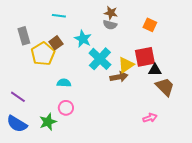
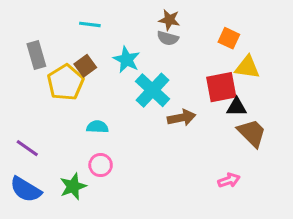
yellow triangle: (126, 65) -> (247, 67), moved, turned 42

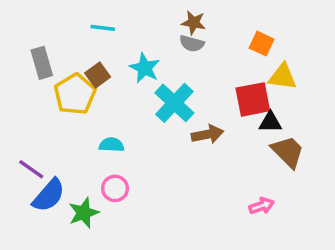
blue semicircle: (26, 189) -> (49, 195), moved, turned -80

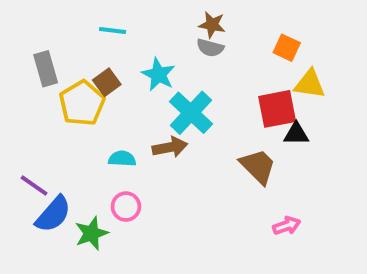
brown arrow: (207, 134) -> (170, 147), moved
brown trapezoid: (288, 152) -> (258, 166), moved

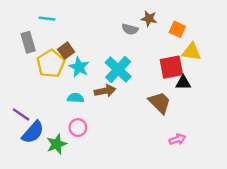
brown star: (212, 25) -> (149, 19), moved
cyan line: (113, 30) -> (47, 19), moved
cyan star: (158, 75) -> (79, 67), moved

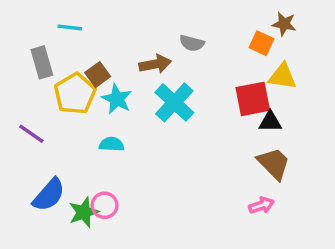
brown star: (149, 19) -> (284, 24), moved
brown arrow: (105, 91) -> (155, 64), moved
brown trapezoid: (160, 103) -> (274, 163), moved
purple line: (21, 114) -> (31, 134), moved
pink circle: (78, 128) -> (105, 205), moved

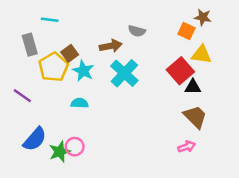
red square: (253, 99) -> (180, 71), turned -30

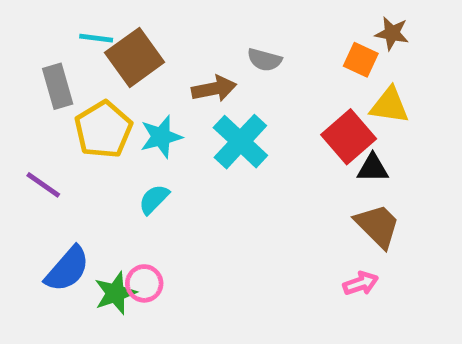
brown square: (70, 53) -> (135, 57), moved, size x1.6
cyan star: (83, 71) -> (161, 137), turned 30
cyan semicircle: (80, 103) -> (154, 199), turned -49

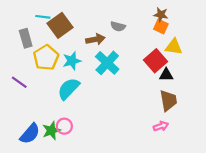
brown star: (392, 33) -> (161, 15), moved
cyan semicircle: (154, 199) -> (69, 89), size x1.6
brown trapezoid: (378, 226) -> (168, 100), turned 35
blue semicircle: (67, 269) -> (30, 134), moved

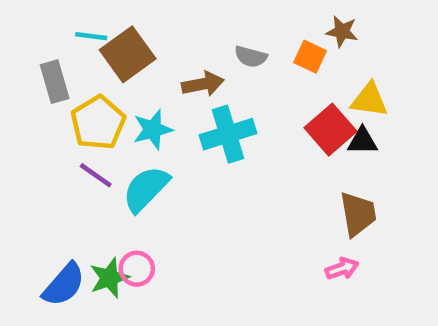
orange square: (161, 26) -> (310, 57), moved
cyan cross: (107, 63) -> (228, 134), turned 30
black triangle: (166, 75) -> (362, 141), moved
purple line: (19, 82) -> (96, 175), moved

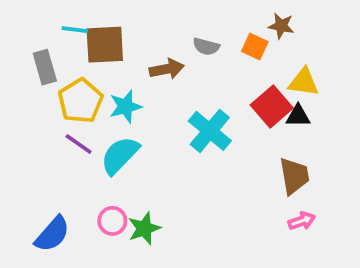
brown square: (128, 54) -> (105, 45), turned 33
cyan cross: (228, 134) -> (210, 131), moved, turned -33
pink arrow: (342, 269) -> (302, 221), moved
green star: (109, 278) -> (144, 228), moved

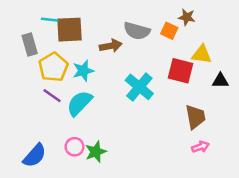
gray semicircle: (206, 46) -> (137, 31), size x1.5
red square: (272, 107) -> (180, 71), turned -35
black triangle: (298, 116) -> (220, 81), moved

